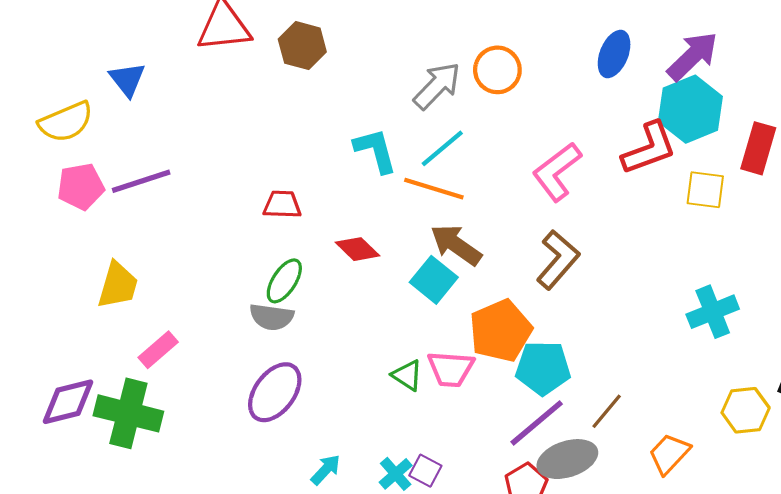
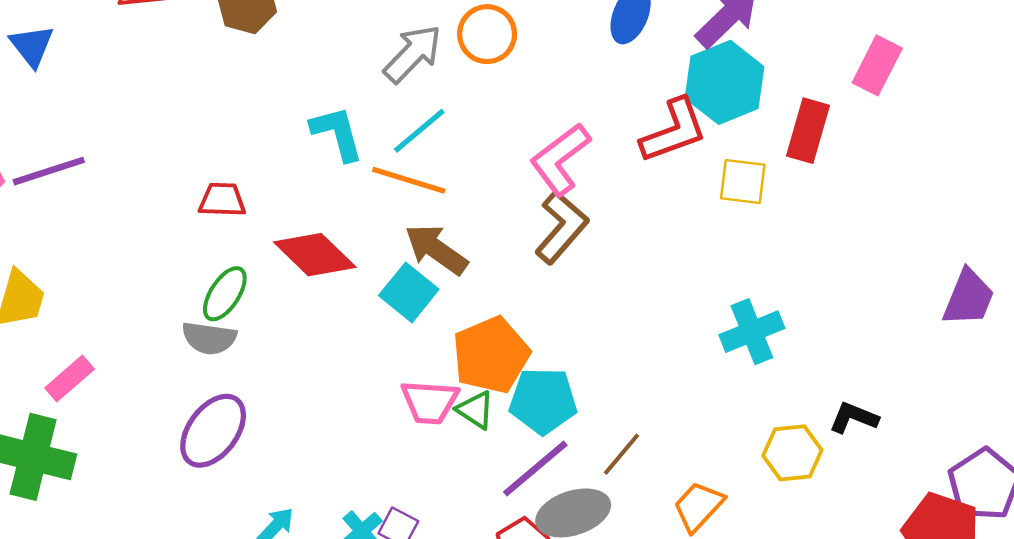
red diamond: (357, 249) -> (315, 255), size x1.5
brown L-shape: (558, 260) -> (561, 227), moved
green triangle: (407, 375) -> (475, 410), moved

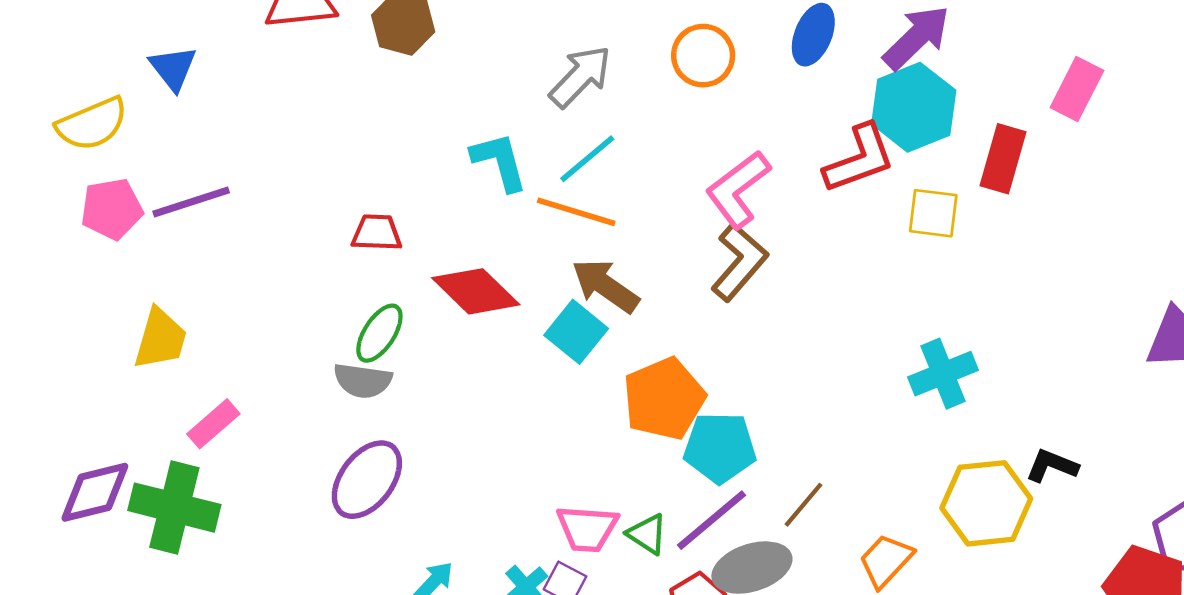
orange circle: (487, 34) -> (703, 56), moved
pink trapezoid: (430, 402) -> (587, 528), moved
green triangle: (475, 410) -> (647, 534), moved
yellow hexagon: (792, 453) -> (986, 503), size x1.4

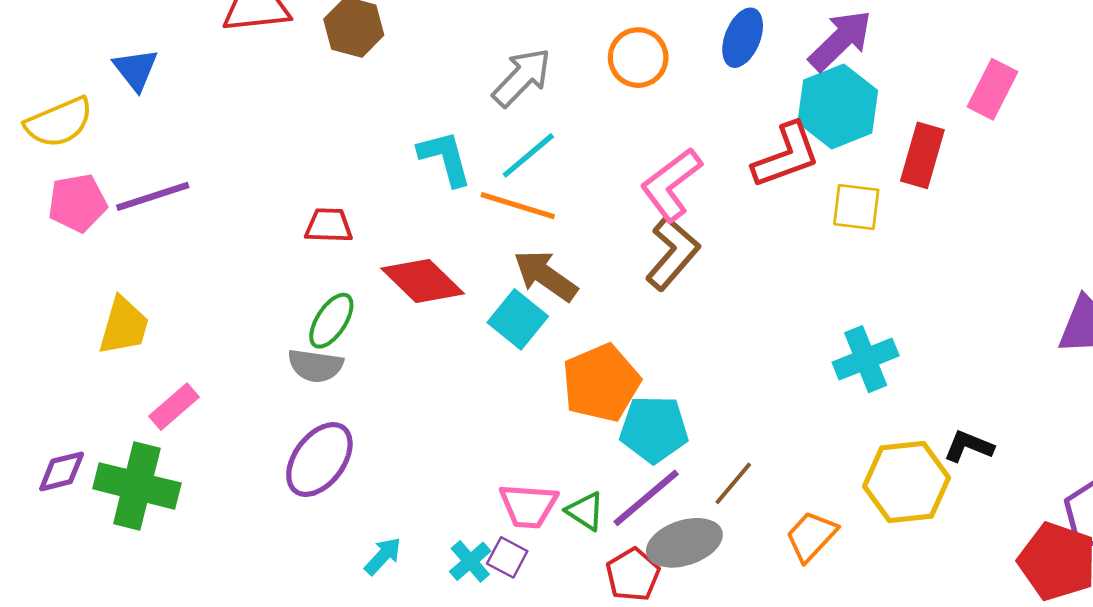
purple diamond: (95, 492) -> (62, 471), size x0.7

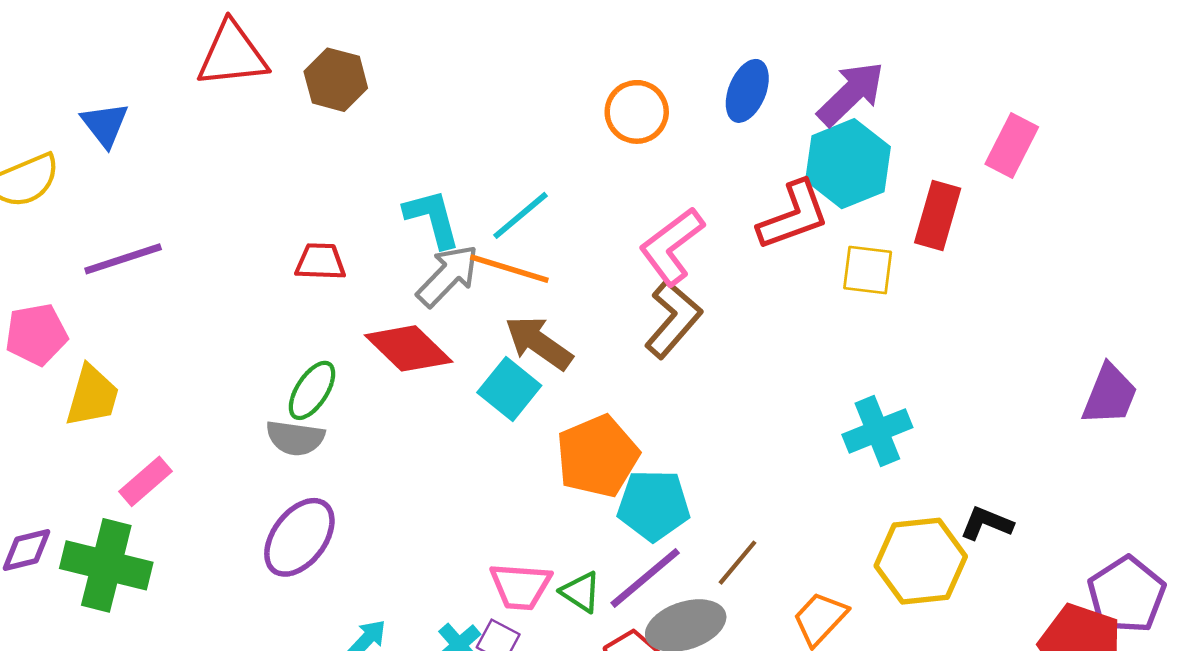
gray arrow: (522, 77) -> (448, 276), moved
pink pentagon: (77, 203) -> (36, 334), moved
red trapezoid: (329, 225) -> (320, 262), moved

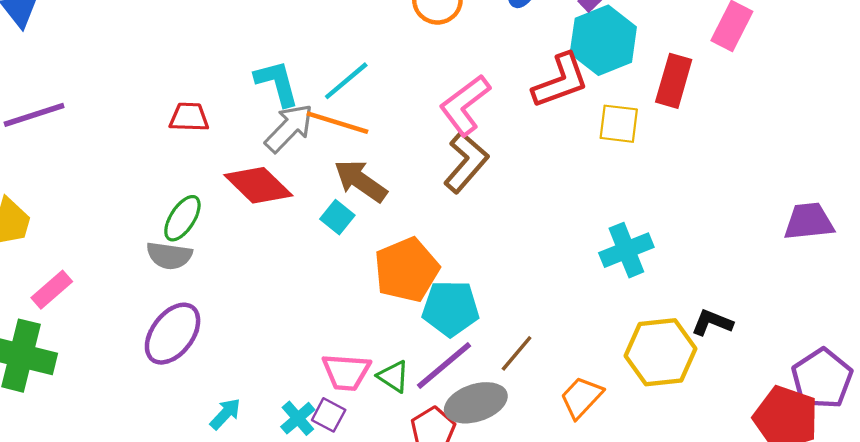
cyan square: (509, 389) -> (337, 217), size x0.7
purple trapezoid: (1110, 395) -> (809, 221), turned -118

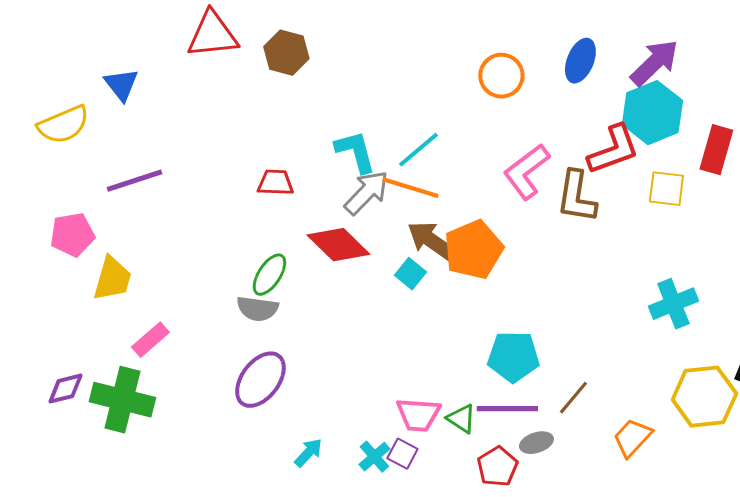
brown L-shape: (466, 162) -> (576, 197), moved, turned 148
orange pentagon: (407, 270) -> (473, 250), moved
purple line: (444, 365) -> (507, 409), turned 40
gray ellipse: (476, 403) -> (536, 443), size x0.6

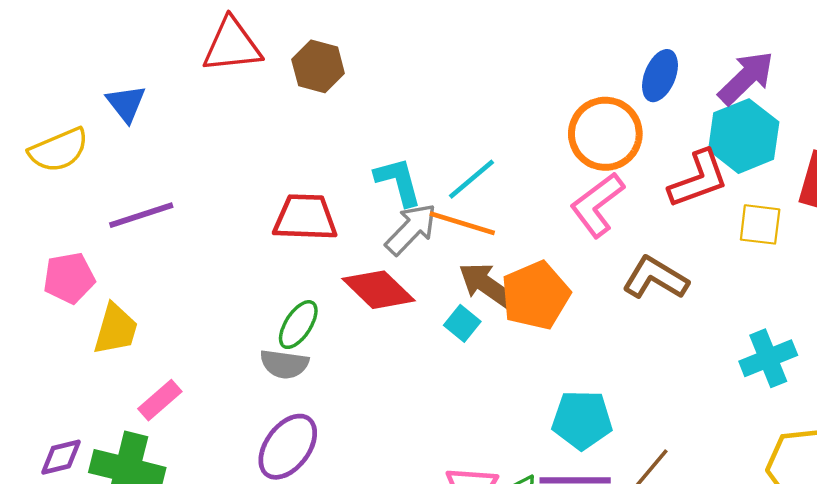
orange circle: (501, 76) -> (605, 134), moved, size x1.4
red trapezoid: (275, 183) -> (305, 218), size x1.5
brown L-shape: (576, 197) -> (655, 278), moved, turned 112

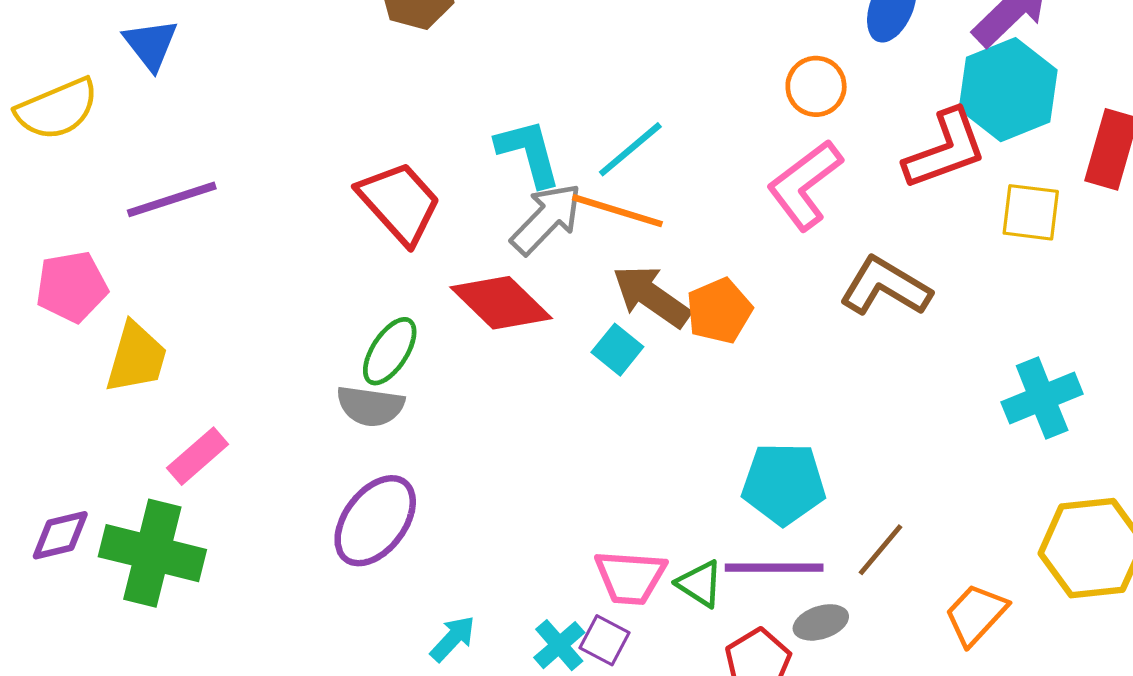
orange circle: (605, 134) -> (816, 86), size x0.6
red trapezoid: (305, 218) -> (399, 203), turned 46
orange pentagon: (536, 295) -> (719, 311), size x0.7

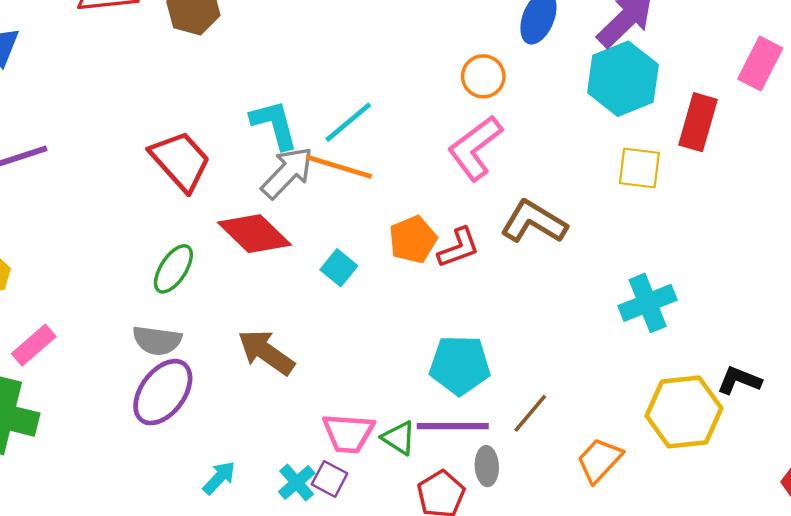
red L-shape: (945, 149) -> (459, 248), moved, size x0.7
brown arrow: (651, 296) -> (266, 352), moved
gray semicircle: (370, 406) -> (157, 340), moved
gray ellipse: (821, 622) -> (487, 466), turned -75

